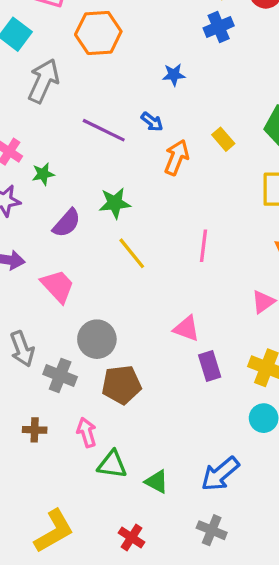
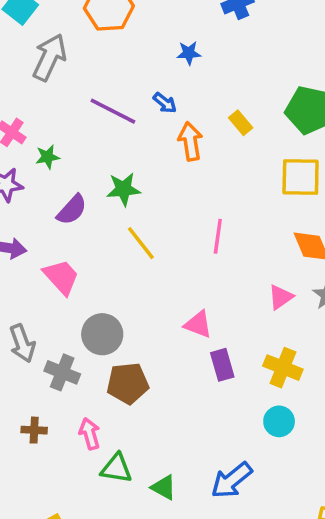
orange arrow: (177, 157) -> (190, 141), turned -32

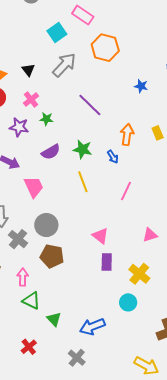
blue arrow: (165, 103) -> (113, 157), moved

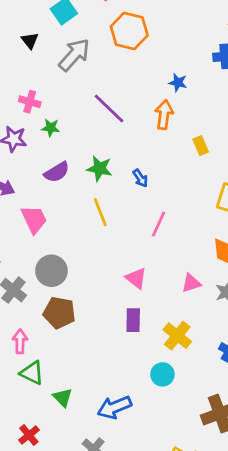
black triangle: (28, 70) -> (30, 41), moved
pink cross: (31, 100) -> (30, 102), turned -35
orange arrow: (127, 135) -> (164, 115), moved
pink triangle: (100, 236) -> (136, 278), moved

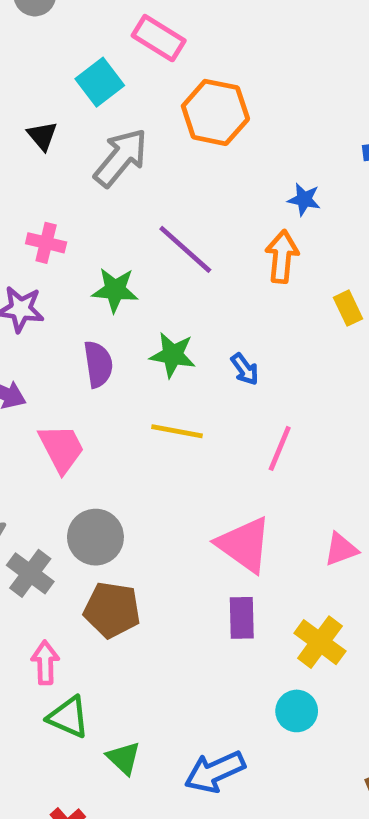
green star: (51, 128) -> (115, 290), moved, size x1.4
purple semicircle: (57, 172) -> (98, 364), turned -65
yellow line: (100, 212) -> (177, 431), turned -56
pink triangle: (136, 278) -> (244, 545), size x1.5

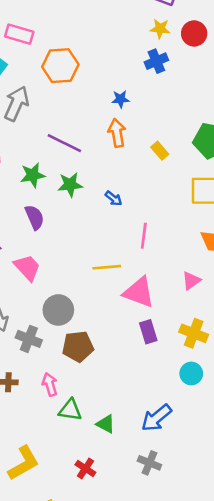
green star: (173, 355) -> (70, 185), moved
yellow line: (177, 431) -> (107, 267), moved

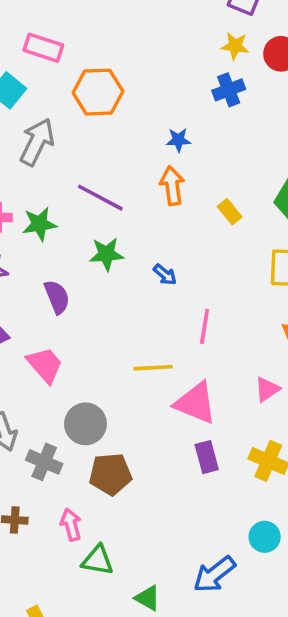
green star: (33, 175) -> (39, 224), moved
cyan circle: (191, 373) -> (265, 537), moved
green triangle: (106, 424) -> (148, 598), moved

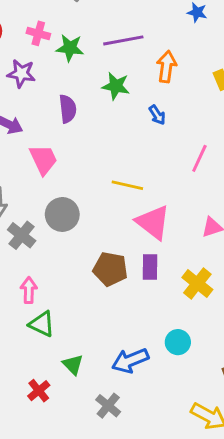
orange arrow: (172, 186) -> (167, 67), moved
purple line: (100, 198) -> (123, 40), turned -54
pink line: (205, 326) -> (199, 158), moved
brown pentagon: (110, 474) -> (110, 269), moved

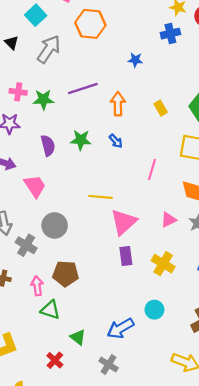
green star: (116, 86) -> (81, 140), moved
pink triangle: (153, 222) -> (124, 222), turned 48
brown pentagon: (110, 269) -> (66, 274), moved

